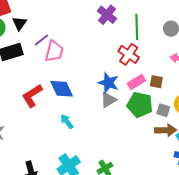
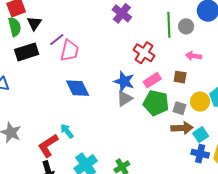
green line: (137, 27) -> (169, 25), moved
brown square: (156, 82) -> (180, 77), moved
red L-shape: (32, 96) -> (48, 146), moved
cyan arrow: (67, 122) -> (67, 131), moved

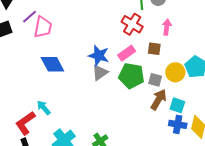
red cross: (144, 53) -> (132, 24), moved
pink arrow: (193, 56) -> (167, 27), turned 91
brown arrow: (182, 128) -> (159, 100), turned -55
cyan square: (201, 135) -> (177, 105), turned -35

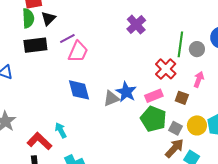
gray triangle: (100, 73) -> (111, 98), moved
red L-shape: (25, 123) -> (39, 141), turned 65

